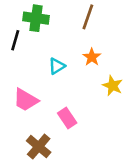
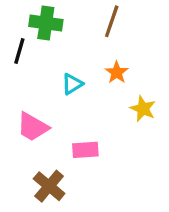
pink rectangle: (67, 118) -> (85, 150), turned -60

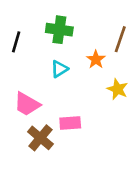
brown line: (112, 21) -> (120, 39), moved
green cross: (46, 23) -> (59, 30), moved
brown cross: (49, 186) -> (40, 138), moved

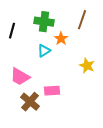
brown line: (120, 39) -> (82, 20), moved
orange star: (96, 59) -> (61, 39), moved

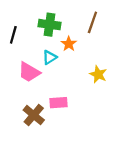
pink trapezoid: (20, 77) -> (29, 72), moved

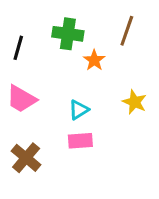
cyan triangle: (50, 57) -> (79, 110), moved
pink trapezoid: (29, 72) -> (21, 99), moved
brown cross: (34, 115) -> (26, 158), moved

